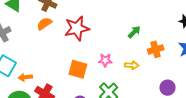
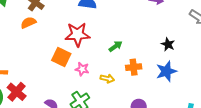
red star: (77, 28) -> (77, 34), moved
orange square: (78, 69) -> (61, 57), moved

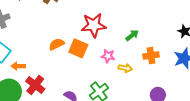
orange semicircle: (28, 23) -> (57, 44), moved
pink star: (82, 69) -> (108, 56), moved

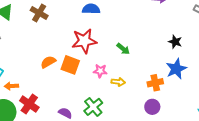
green arrow: (132, 35) -> (123, 49), turned 80
orange cross: (151, 55) -> (155, 83), moved

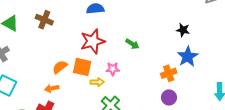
yellow arrow: (118, 82) -> (97, 82), moved
orange arrow: (11, 86) -> (52, 88), moved

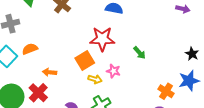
orange semicircle: (60, 67) -> (30, 49), moved
orange square: (82, 67) -> (85, 60), turned 30
orange cross: (169, 73) -> (166, 91), turned 35

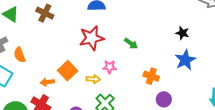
orange semicircle: (30, 49) -> (20, 55), moved, turned -77
orange square: (85, 60) -> (68, 71), moved
orange cross: (166, 91) -> (151, 76), moved

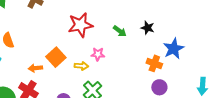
black star: (182, 33) -> (148, 28), moved
orange cross: (151, 76) -> (154, 63), moved
purple circle: (164, 99) -> (159, 87), moved

